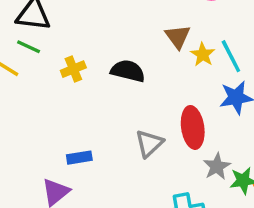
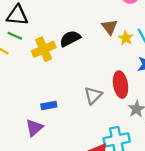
yellow cross: (73, 69) -> (44, 49), size x1.5
black semicircle: (128, 71) -> (70, 39), moved, turned -40

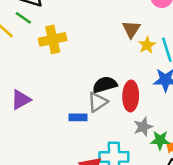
black semicircle: (70, 39) -> (105, 85), moved
blue rectangle: (49, 105) -> (78, 117), moved
purple triangle: (34, 128) -> (21, 100), moved

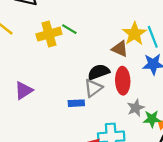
green line: (23, 18) -> (69, 29), moved
brown triangle: (131, 29) -> (120, 49), moved, turned -36
yellow star: (147, 45) -> (134, 34), size x1.5

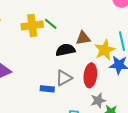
yellow star: (134, 34) -> (105, 50), moved
brown triangle: (120, 49) -> (83, 38), moved, turned -42
black semicircle: (99, 72) -> (65, 50), moved

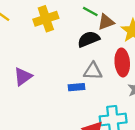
green line: (51, 24) -> (90, 11), moved
gray triangle: (64, 78) -> (93, 71), turned 42

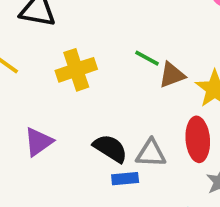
black semicircle: (89, 39) -> (110, 148), moved, turned 55
purple triangle: (23, 77) -> (38, 142), moved

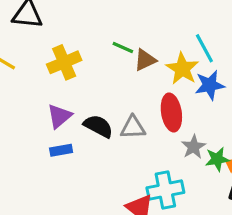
purple triangle: (38, 142) -> (59, 116), moved
blue rectangle: (125, 179) -> (61, 150), moved

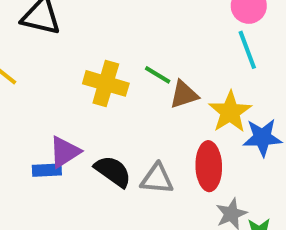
cyan line: (204, 48) -> (247, 50), moved
yellow cross: (64, 62) -> (106, 83), moved, turned 32
blue rectangle: (61, 150) -> (47, 170), moved

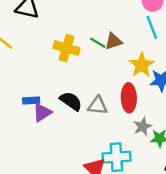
brown triangle: (184, 95) -> (113, 41), moved
purple triangle: (65, 152) -> (42, 112), moved

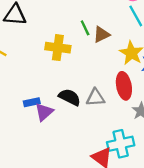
green line: (98, 43) -> (85, 28), moved, turned 42

